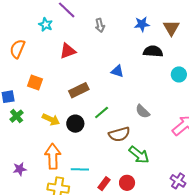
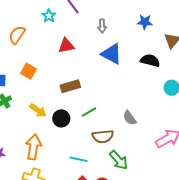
blue star: (142, 24) -> (145, 22), moved
blue triangle: (117, 71) -> (112, 54), moved, size x1.6
cyan line: (80, 169) -> (79, 159), moved

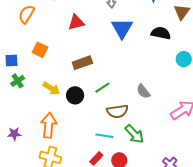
blue triangle: (112, 54) -> (122, 28), turned 35
cyan line: (79, 159) -> (104, 136), moved

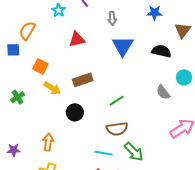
blue square: (12, 61) -> (13, 50), moved
yellow arrow: (51, 88) -> (52, 88), moved
green line: (102, 88) -> (117, 101), moved
gray semicircle: (143, 91) -> (163, 92), moved
orange arrow: (49, 125) -> (48, 142), size x0.7

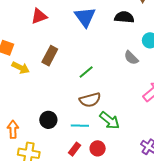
brown rectangle: (83, 80) -> (50, 56), turned -36
black circle: (75, 112) -> (48, 120), moved
orange arrow: (48, 142) -> (13, 129), moved

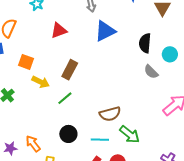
blue triangle: (85, 17) -> (105, 31), turned 40
black semicircle: (124, 17) -> (145, 43), moved, turned -90
green line: (86, 72) -> (65, 98), moved
orange arrow: (13, 129) -> (33, 144), turned -36

